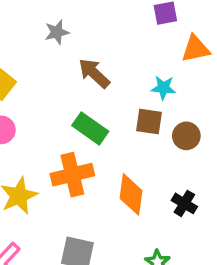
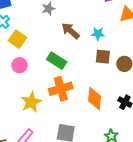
cyan star: (163, 88) -> (98, 34), moved
green rectangle: (90, 128) -> (57, 61), moved

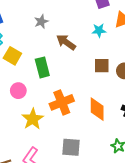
cyan star: (98, 34) -> (99, 30), moved
green rectangle: (57, 61) -> (42, 67), moved, turned 48
pink circle: (20, 65) -> (18, 91), moved

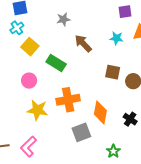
green rectangle: (42, 67) -> (56, 63), turned -54
yellow star: (33, 119) -> (37, 110), turned 30
gray square: (71, 147) -> (81, 132), moved, turned -36

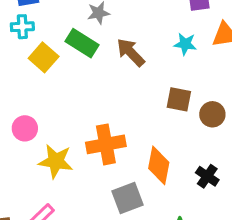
cyan cross: (17, 28) -> (22, 27), turned 32
green rectangle: (56, 63) -> (82, 43), moved
pink circle: (29, 81) -> (25, 128), moved

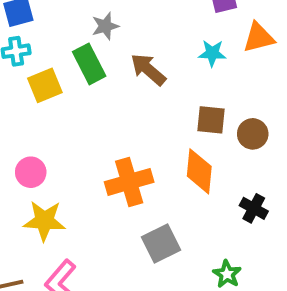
green rectangle: (82, 43) -> (89, 64), turned 36
yellow square: (44, 57) -> (45, 85), turned 32
yellow star: (56, 161) -> (44, 221), moved
orange diamond: (159, 165) -> (199, 171), moved

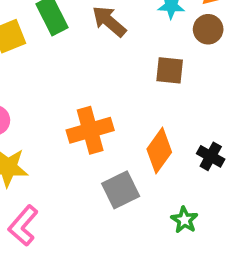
brown circle: (253, 134) -> (208, 29), moved
orange diamond: (199, 171) -> (159, 151), moved, turned 30

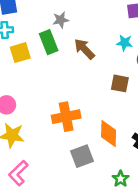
orange diamond: (159, 151) -> (109, 134), turned -40

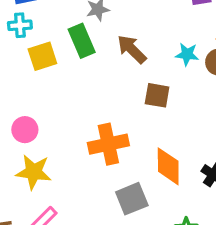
cyan star: (125, 43) -> (187, 54), moved
brown square: (120, 83) -> (157, 95), moved

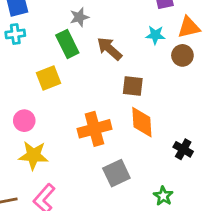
cyan star: (187, 54) -> (155, 35), moved
yellow square: (42, 56) -> (48, 78), moved
orange diamond: (168, 166) -> (142, 122), moved

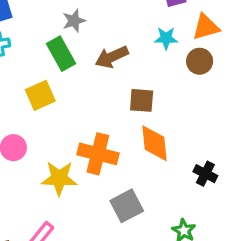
brown arrow: (109, 49) -> (112, 57), turned -64
orange cross: (94, 129) -> (98, 154), turned 32
yellow star: (33, 155) -> (59, 178), moved

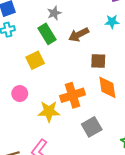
orange cross: (98, 154) -> (72, 95), turned -30

